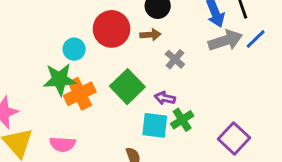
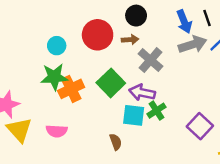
cyan circle: (74, 49) -> (57, 46), moved
gray cross: (175, 59) -> (150, 60), size x1.5
purple arrow: (165, 98) -> (142, 93), size x1.5

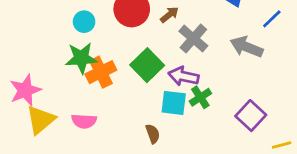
brown arrow: (130, 40) -> (170, 15), turned -35
gray arrow: (193, 44) -> (247, 47), moved, turned -140
yellow triangle: (19, 130) -> (41, 120), turned 32

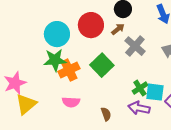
cyan circle: (84, 22) -> (57, 34), size x1.6
purple arrow: (184, 76) -> (139, 108), moved
cyan square: (174, 103) -> (155, 92), moved
pink semicircle: (84, 121) -> (71, 102), moved

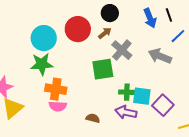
green square: (102, 65) -> (103, 69), moved, turned 35
orange cross: (69, 70) -> (56, 89), moved, turned 35
green cross: (140, 88) -> (127, 92), turned 35
brown semicircle: (106, 114) -> (93, 118), turned -56

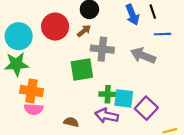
blue line: (178, 36) -> (162, 34), turned 42
gray cross: (122, 50) -> (102, 49), turned -35

